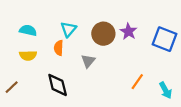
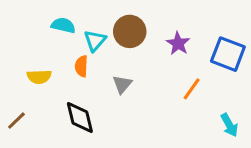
cyan semicircle: (28, 30) -> (63, 25), moved
brown circle: (103, 34) -> (130, 31), moved
orange line: (137, 82) -> (192, 89), moved

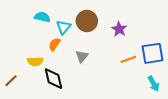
blue square: (228, 54) -> (153, 53), moved, turned -30
orange semicircle: (81, 66) -> (54, 44), turned 32
yellow semicircle: (39, 77) -> (35, 61), moved
orange line: (192, 89) -> (128, 59), turned 35

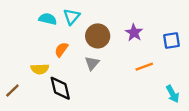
brown circle: (87, 21) -> (98, 36), moved
cyan triangle: (64, 27) -> (72, 17), moved
blue square: (153, 53) -> (171, 41), moved, size x0.7

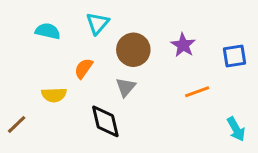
cyan semicircle: (48, 19) -> (48, 31), moved
black diamond: (60, 88) -> (105, 121), moved

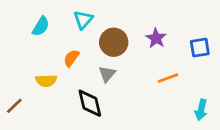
cyan semicircle: (48, 31) -> (41, 26), turned 108
cyan arrow: (236, 129) -> (201, 110), turned 42

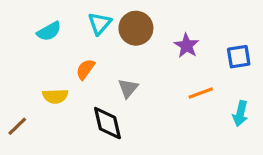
cyan semicircle: (41, 26) -> (49, 31), turned 30
brown circle: (114, 42) -> (136, 28), moved
cyan arrow: (201, 110) -> (240, 114), moved

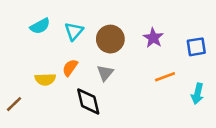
cyan triangle: (100, 23) -> (74, 31), moved
brown circle: (136, 28) -> (110, 39), moved
orange semicircle: (85, 69) -> (70, 68), moved

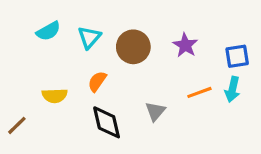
orange semicircle: (70, 68) -> (97, 81), moved
gray triangle: (105, 73) -> (155, 111), moved
cyan arrow: (198, 94) -> (232, 89), moved

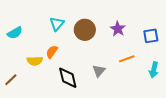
cyan semicircle: (48, 31) -> (15, 33), moved
orange semicircle: (97, 81) -> (52, 52), moved
cyan arrow: (232, 89) -> (154, 70), moved

